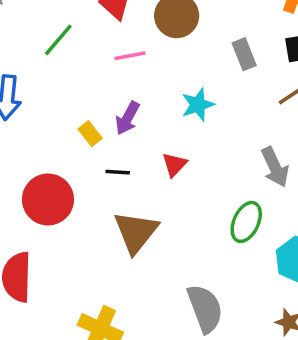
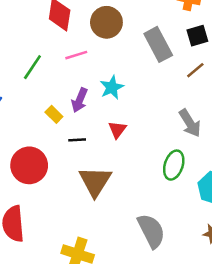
green line: (58, 40) -> (32, 67), moved
gray rectangle: (244, 54) -> (158, 44), size x1.5
cyan star: (198, 105) -> (112, 87), moved

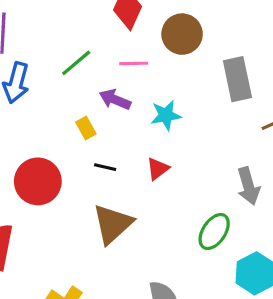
purple arrow: (80, 100) -> (115, 100), moved, turned 75

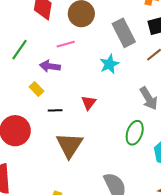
pink line: (134, 63) -> (66, 44), moved
cyan star: (166, 115) -> (109, 64), moved

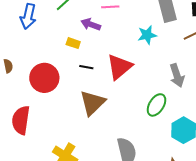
yellow rectangle: (36, 89) -> (73, 43), turned -40
red triangle: (89, 103) -> (119, 67), size x1.8

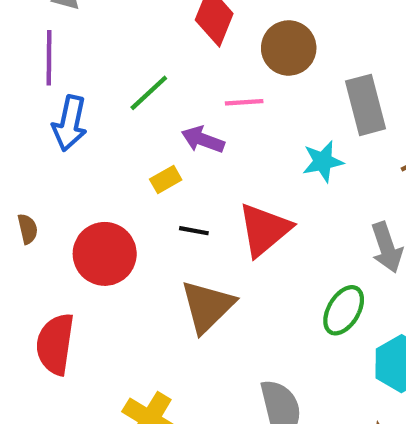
yellow rectangle: (73, 43) -> (166, 180), turned -48

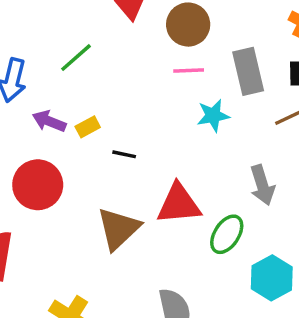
pink line: (244, 102) -> (189, 71), moved
purple arrow: (203, 140) -> (49, 121), moved
red triangle: (264, 230) -> (179, 204), moved, turned 33
black line: (194, 231) -> (124, 154), moved

